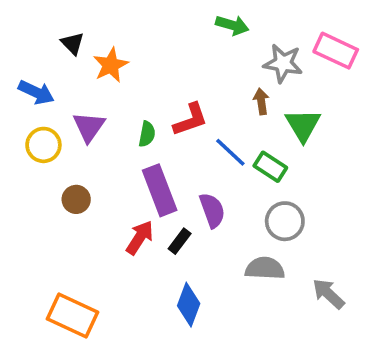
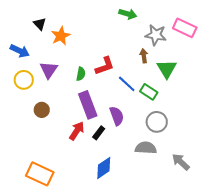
blue diamond: (189, 305) -> (104, 168), turned 35

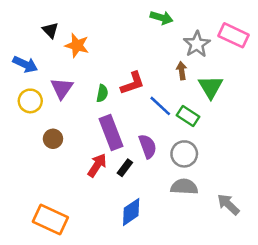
gray star: (156, 35) -> (197, 44), turned 30
orange star: (61, 36) -> (77, 45), turned -30
gray circle: (157, 122) -> (184, 154), moved

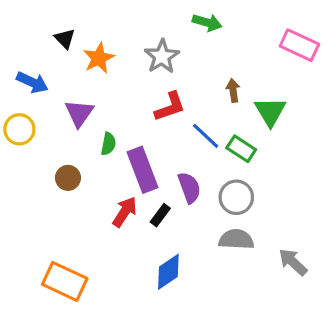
gray star: (197, 44) -> (162, 56), moved
orange star: (77, 45) -> (99, 58), turned 30
green semicircle: (102, 93) -> (108, 144), moved
yellow circle: (30, 101) -> (19, 129), moved

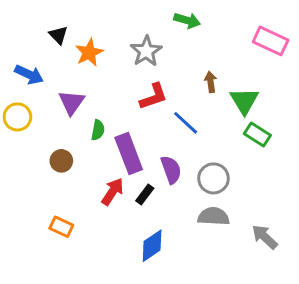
green rectangle: (241, 149) -> (257, 135), moved
orange rectangle: (65, 281) -> (61, 227), moved, size x0.6

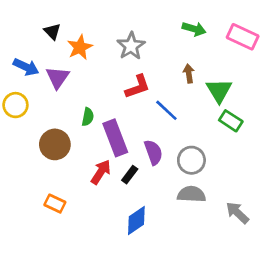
green arrow: (187, 20) -> (194, 29), moved
purple triangle: (72, 102) -> (58, 77), moved
brown circle: (61, 161) -> (55, 144), size x1.5

